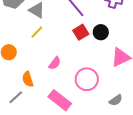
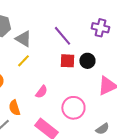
red square: (81, 32) -> (67, 61), turned 35

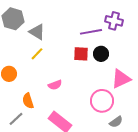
purple line: (62, 36) -> (91, 32), moved, turned -60
pink semicircle: (41, 92) -> (55, 85), turned 32
pink circle: (73, 108) -> (102, 101), moved

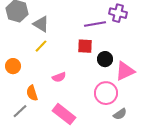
black circle: (101, 54) -> (105, 59), moved

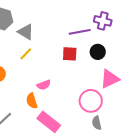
black circle: (105, 59) -> (98, 52), moved
orange semicircle: (32, 93) -> (32, 101), moved
gray semicircle: (120, 114) -> (97, 123), moved, turned 112

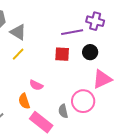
pink semicircle: (44, 85) -> (36, 85), turned 48
gray semicircle: (97, 123) -> (63, 111), moved

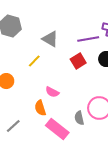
gray triangle: (18, 32) -> (50, 39), moved
red square: (62, 54) -> (78, 61), turned -35

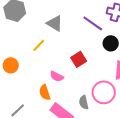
purple line: (88, 39) -> (93, 23), turned 45
red square: (78, 61) -> (79, 59), moved

